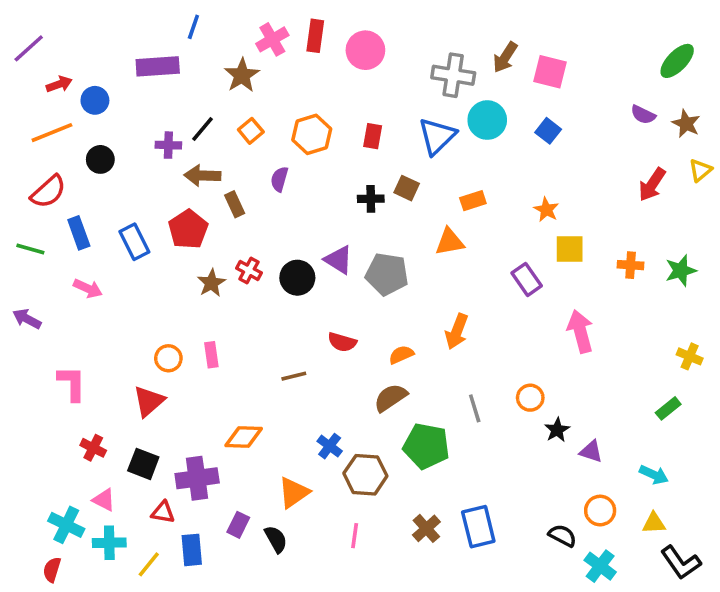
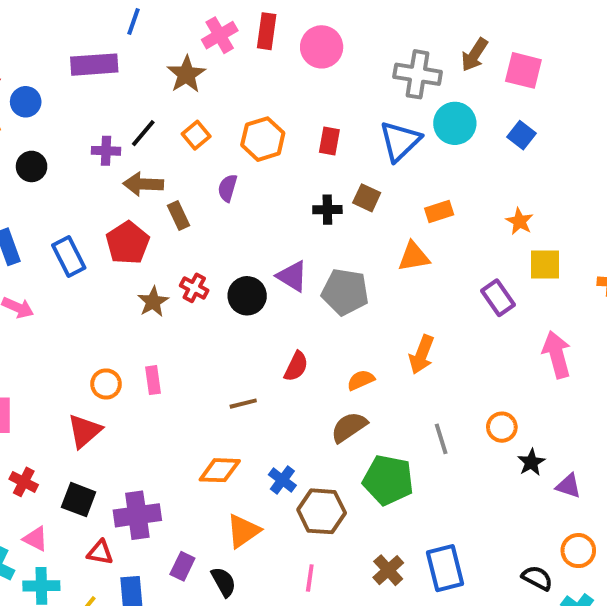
red semicircle: (342, 342) -> (296, 366), turned -80
orange diamond: (244, 437) -> (220, 470), moved

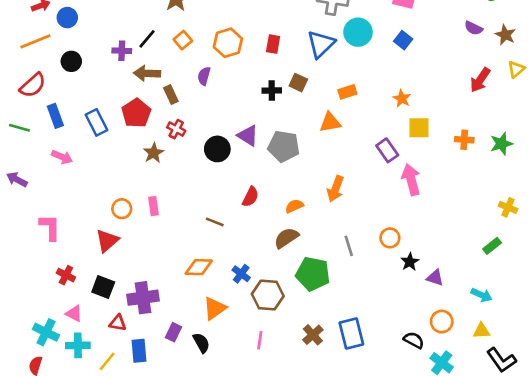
red cross: (194, 288) -> (176, 129), moved
pink arrow: (557, 355) -> (411, 180), moved
brown line: (243, 404) -> (215, 222), turned 36

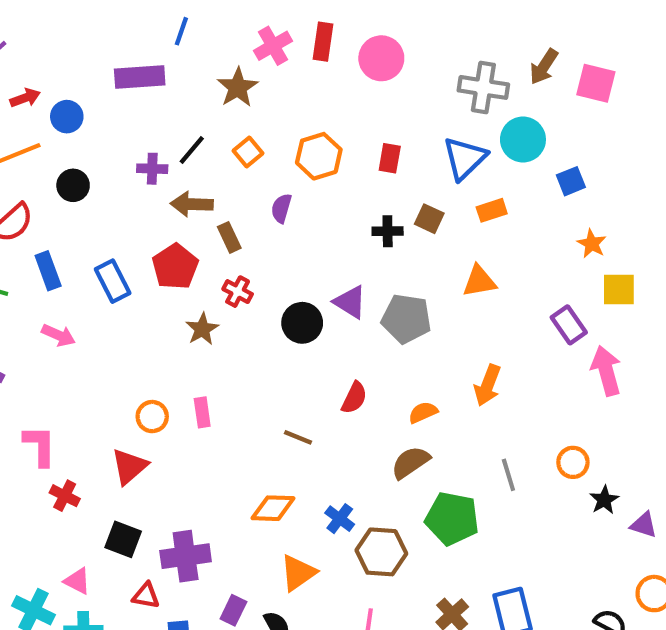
blue square: (403, 40) -> (571, 181), moved, turned 30
orange rectangle: (347, 92) -> (492, 210), moved
red cross: (66, 275) -> (65, 496), moved

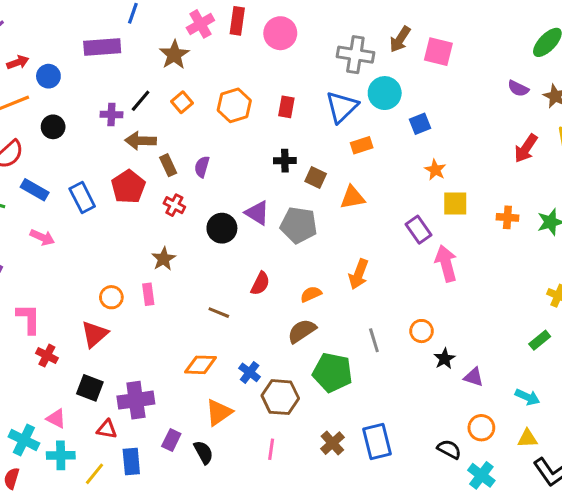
purple semicircle: (281, 208) -> (202, 167), moved
brown square: (429, 219) -> (316, 177), moved
blue rectangle: (48, 271) -> (35, 190), turned -40
brown star: (202, 329) -> (164, 259), moved

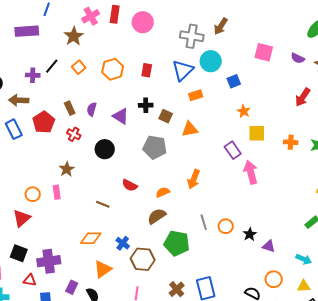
pink square: (438, 52) -> (264, 52), moved
brown arrow: (141, 141) -> (19, 100), moved
purple triangle: (257, 213) -> (121, 116), moved
red semicircle: (260, 283) -> (130, 185), turned 91
orange circle: (422, 331) -> (226, 226), moved

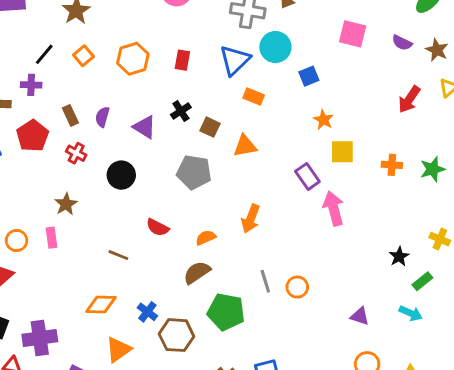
purple cross: (33, 75) -> (31, 85), moved
orange rectangle: (196, 95) -> (254, 96), turned 40
black cross: (146, 105) -> (181, 111), turned -32
black star: (250, 234) -> (399, 256), moved
cyan arrow: (304, 259) -> (411, 313), moved

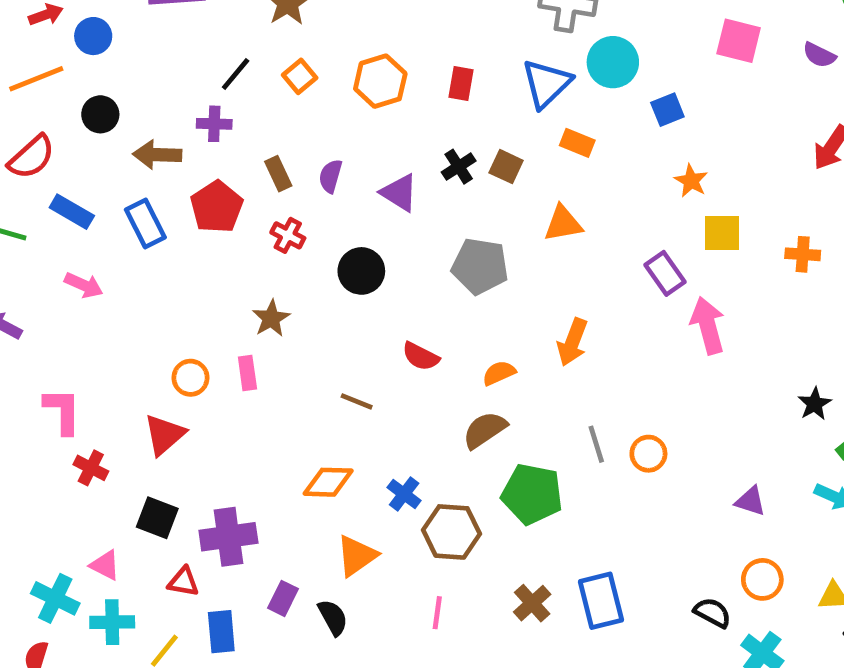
brown square: (210, 127) -> (506, 167), moved

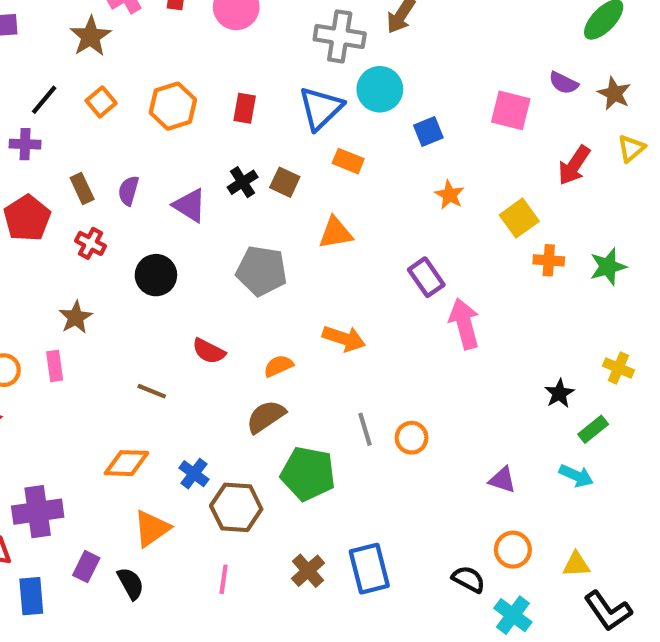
pink square: (739, 41) -> (511, 110), moved
yellow square: (722, 233) -> (519, 218), moved, turned -36
orange arrow: (573, 342) -> (344, 338), turned -93

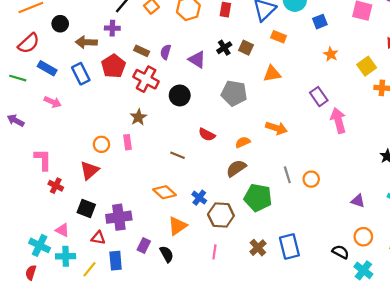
brown rectangle: (82, 188) -> (142, 51), turned -40
red cross: (90, 243) -> (146, 79), size x1.6
orange diamond: (126, 463) -> (164, 192), turned 40

